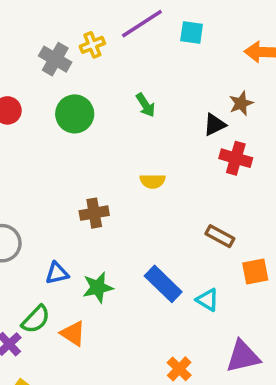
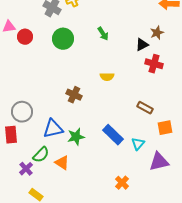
brown cross: (94, 213) -> (74, 95), turned 35
blue triangle: (57, 273) -> (53, 129), size x1.5
cyan triangle: (207, 300) -> (138, 144), turned 40
purple triangle: (243, 356) -> (159, 162), moved

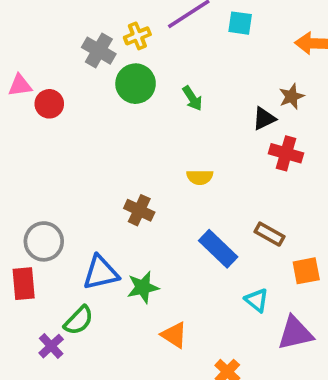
green circle: (63, 39) -> (136, 84), moved
blue rectangle: (113, 135) -> (218, 249), moved
cyan triangle: (138, 144) -> (257, 300), turned -32
orange triangle: (62, 163) -> (174, 335), moved

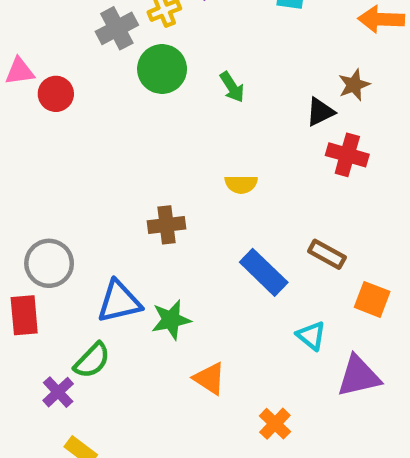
gray cross: (99, 51) -> (117, 28), turned 32
brown cross: (139, 210) -> (167, 225), turned -32
orange square: (306, 271) -> (372, 299), turned 32

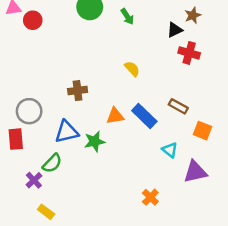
yellow semicircle: (241, 184) -> (132, 69), turned -133
brown cross: (167, 225) -> (78, 91), moved
orange triangle: (209, 379) -> (115, 116), moved, turned -42

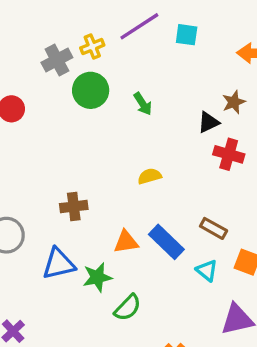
yellow semicircle: (132, 69) -> (150, 176), turned -63
cyan triangle: (170, 150) -> (207, 271), moved
green semicircle: (52, 163) -> (128, 308), moved

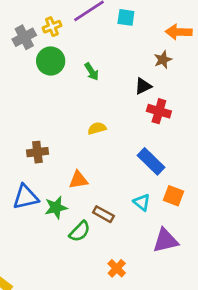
brown star: (234, 102) -> (163, 60), moved
brown rectangle: (214, 228) -> (103, 214), moved
blue rectangle: (166, 242) -> (151, 161), moved

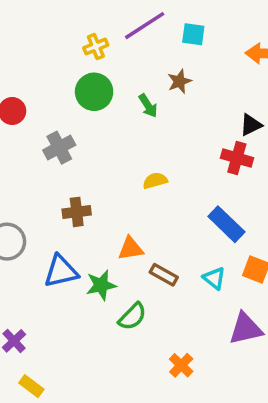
gray cross: (24, 37) -> (59, 148), moved
brown star: (163, 60) -> (179, 81), moved
black triangle: (143, 86) -> (251, 125), moved
brown rectangle: (103, 214) -> (164, 275), moved

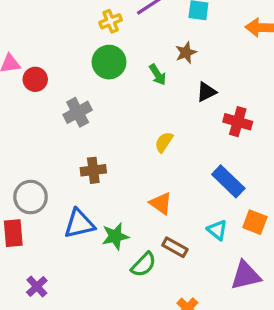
black triangle: (251, 125) -> (206, 92), moved
yellow semicircle: (155, 181) -> (164, 142), turned -40
orange triangle: (131, 249) -> (161, 203), moved, turned 45
brown rectangle: (164, 275) -> (175, 247), moved

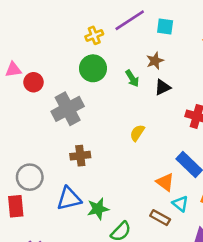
black triangle: (206, 92) -> (163, 87), moved
gray cross: (78, 112) -> (68, 109), size x1.4
orange triangle: (161, 203) -> (165, 182), moved
brown rectangle: (175, 247) -> (160, 218), moved

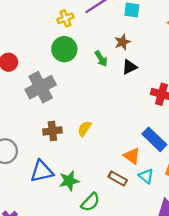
yellow semicircle: (137, 133) -> (84, 129), moved
brown rectangle: (160, 218) -> (118, 178), moved

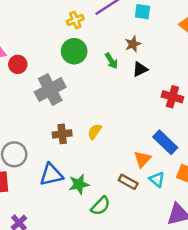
orange triangle: (132, 156) -> (142, 159), turned 36

